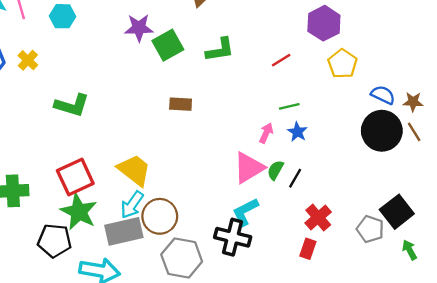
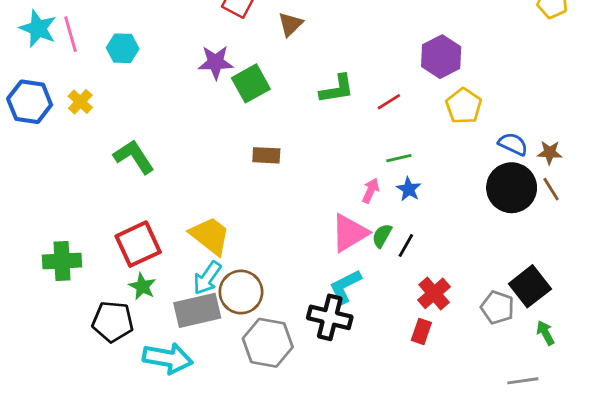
green L-shape: (220, 50) -> (337, 89), moved
green L-shape: (72, 105) -> (134, 157), turned -140
green star: (79, 212) -> (142, 286), size x0.6

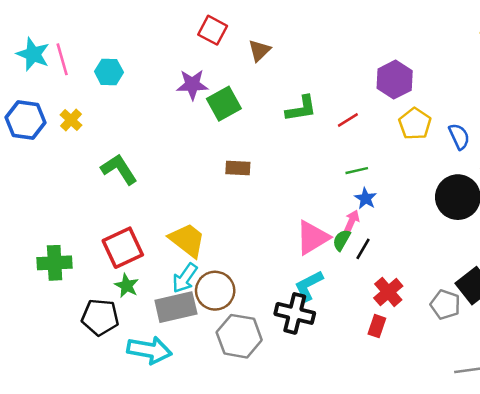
blue semicircle: (513, 144) -> (459, 136), moved, turned 40
pink arrow: (371, 191) -> (352, 221), moved

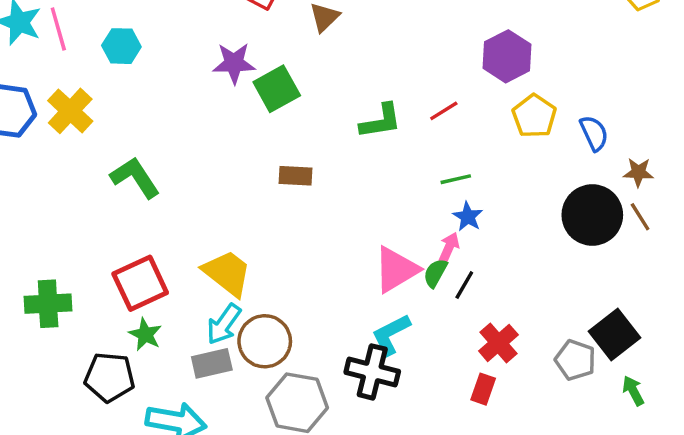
green L-shape: (301, 109) -> (381, 121), moved
yellow cross: (71, 120) -> (70, 111), size x1.5
gray rectangle: (176, 307) -> (212, 363), size x0.7

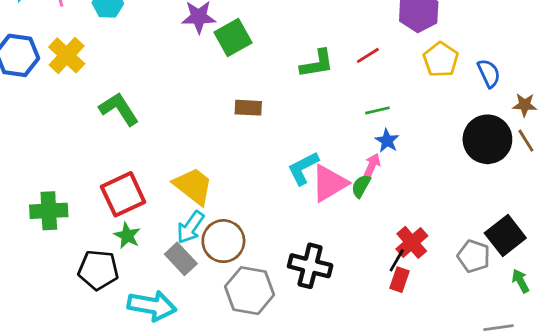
black line: (464, 285) -> (397, 260), moved
cyan L-shape: (391, 334) -> (303, 168), moved
gray rectangle: (212, 363) -> (181, 259), turned 60

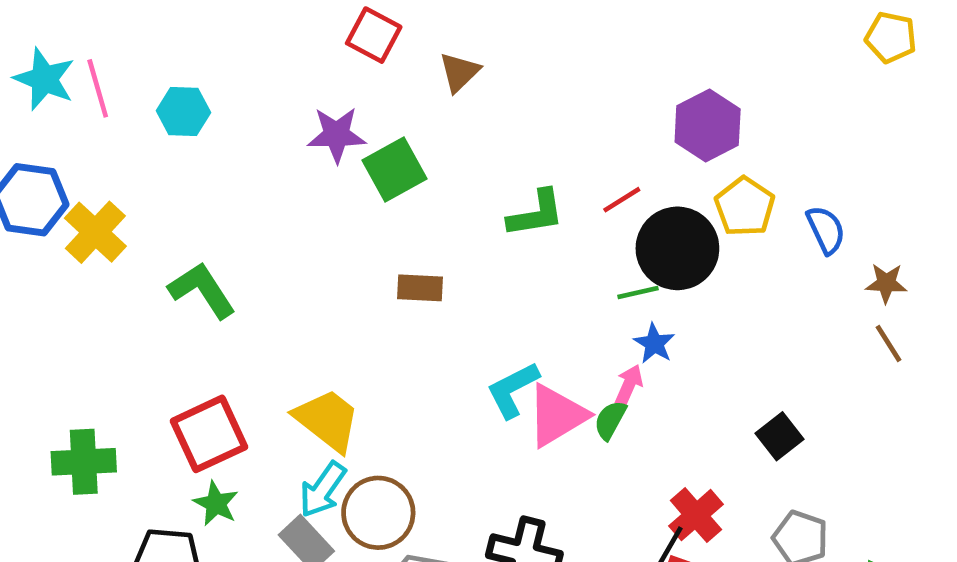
yellow cross: (67, 55) -> (95, 232), moved
black circle: (487, 139) -> (677, 248), moved
black square: (505, 236) -> (779, 436), moved, size x0.7

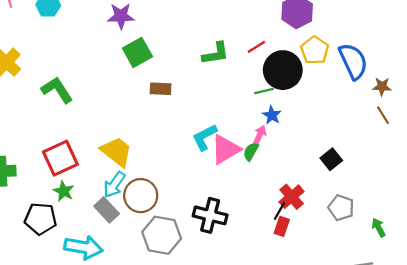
green square: (395, 170) -> (137, 52), moved
blue semicircle: (826, 230) -> (353, 61), size x1.6

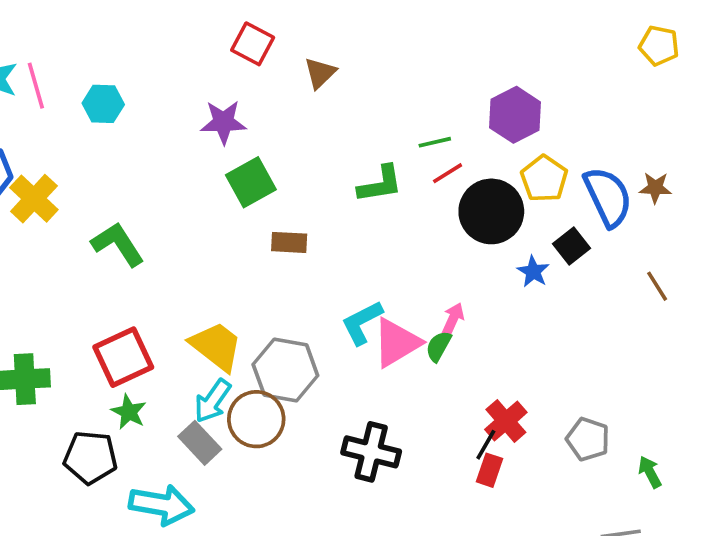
brown star: (382, 87) -> (655, 188), moved
green line: (264, 91) -> (435, 142), moved
blue star: (272, 115) -> (533, 272), moved
black square: (331, 159) -> (571, 246), moved
gray hexagon: (162, 235) -> (285, 370), moved

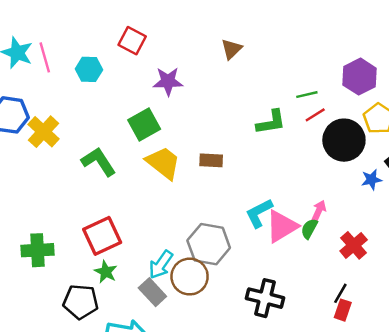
red square: (253, 44) -> (132, 41), moved
green square: (251, 182) -> (144, 124), moved
blue star: (533, 272) -> (372, 180), turned 30
yellow trapezoid: (216, 346) -> (163, 163), moved
red cross: (506, 421) -> (354, 245), moved

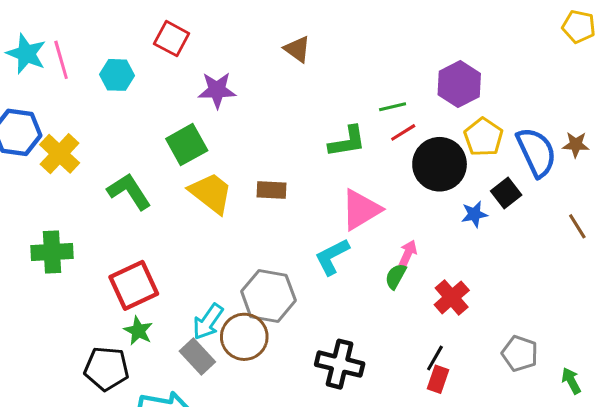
brown triangle: (231, 49) -> (297, 49), turned -40
pink triangle: (282, 226) -> (361, 210), moved
green cross: (38, 250) -> (52, 252), moved

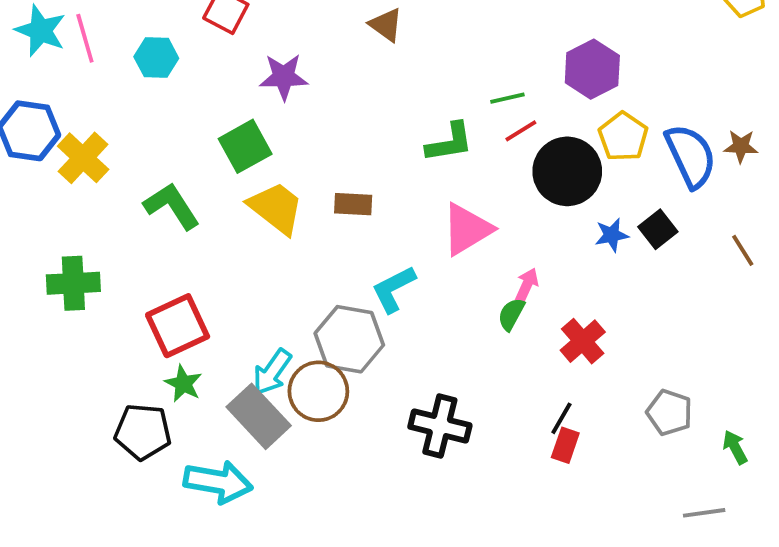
black square: (506, 193) -> (658, 229), moved
cyan L-shape: (332, 257) -> (394, 289), moved
gray rectangle: (197, 356) -> (259, 416), size x1.4

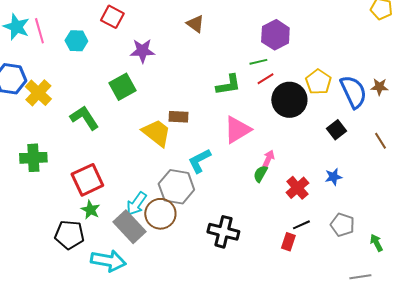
purple hexagon: (592, 69) -> (275, 35), moved
yellow trapezoid: (276, 208) -> (156, 133), moved
blue star: (612, 235) -> (333, 177), moved
black line: (561, 418) -> (301, 225), moved, turned 36

